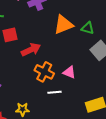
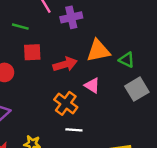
red arrow: (31, 50) -> (65, 64), moved
pink triangle: (69, 72) -> (92, 85), moved

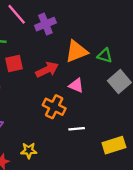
white line: (74, 130) -> (77, 129), moved

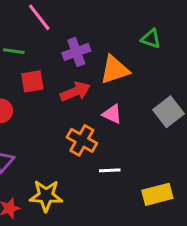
purple cross: (45, 24) -> (76, 52), moved
green triangle: (105, 56) -> (151, 39), moved
yellow star: (29, 151) -> (46, 196), size x1.5

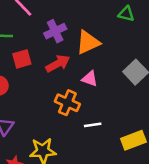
green triangle: (151, 39) -> (126, 14), moved

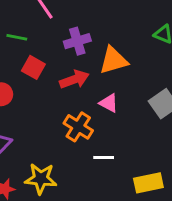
red square: (22, 59) -> (33, 67), turned 36

